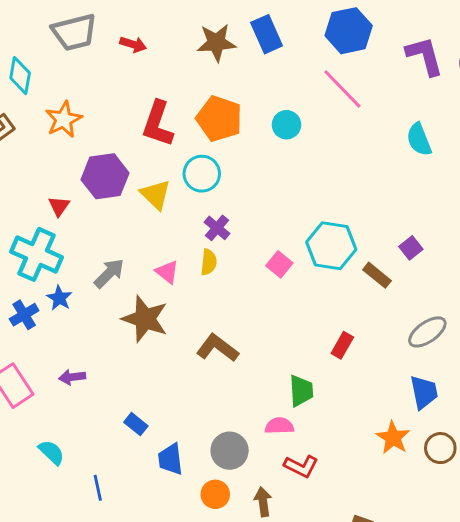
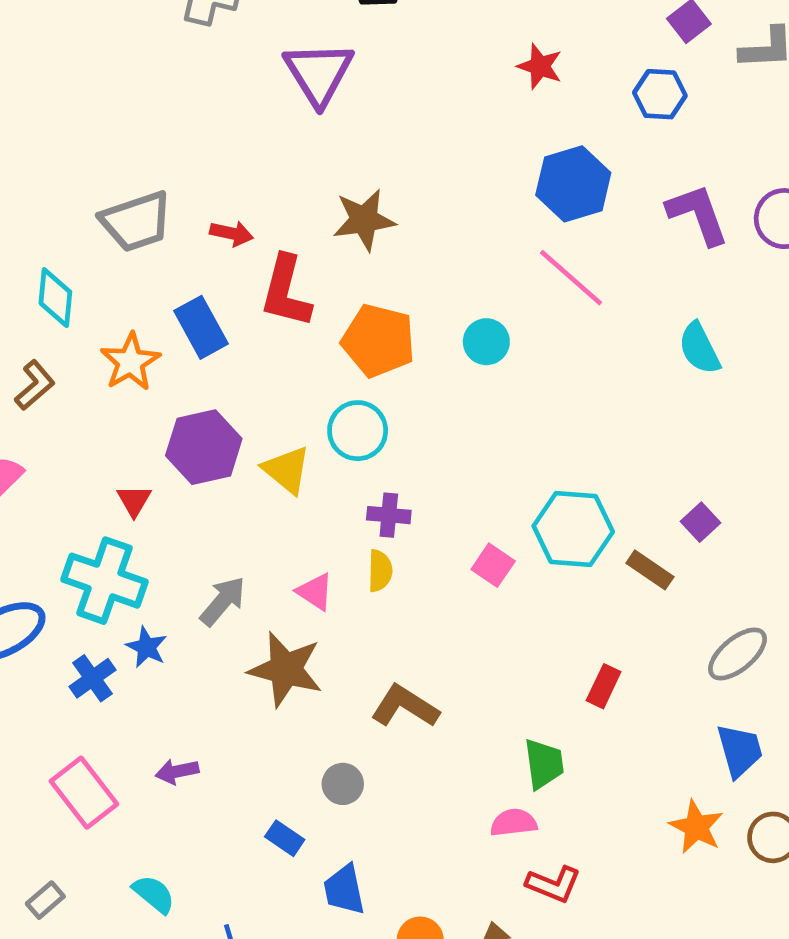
blue rectangle: (267, 34) -> (201, 327), moved
red L-shape: (158, 124) -> (286, 291), moved
purple cross: (217, 228) -> (389, 515), turned -30
gray circle: (230, 451) -> (343, 784), moved, size x0.7

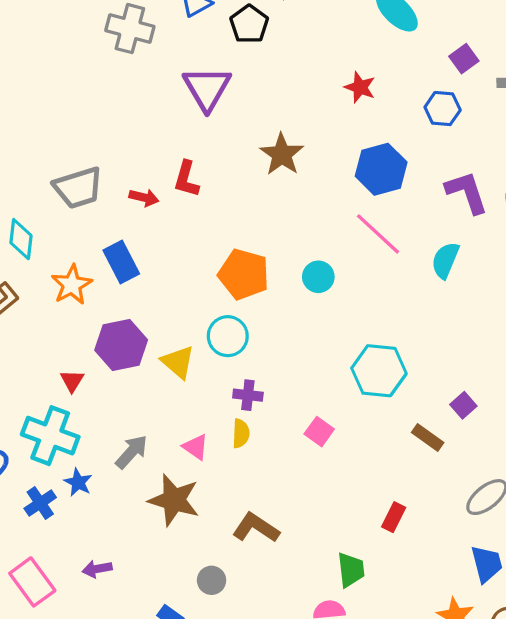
brown star: (364, 220) -> (282, 154), moved, turned -30
red L-shape: (286, 291) -> (186, 179), moved, size x0.7
cyan semicircle: (699, 348) -> (445, 260), moved, turned 48
cyan hexagon: (573, 529) -> (379, 371), moved

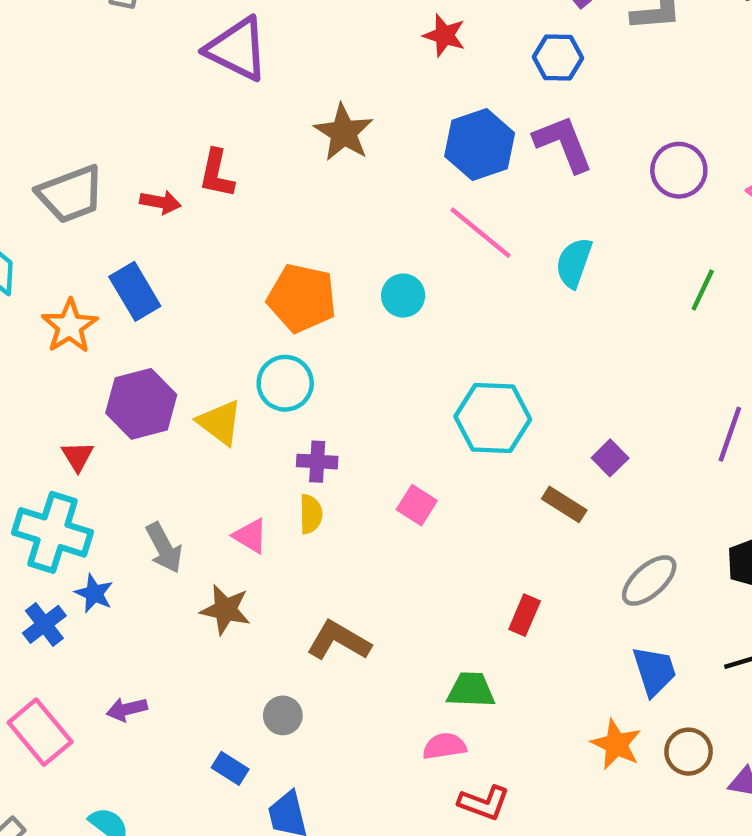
purple triangle: (207, 88) -> (237, 49), turned -30
purple L-shape: (467, 192) -> (563, 144), moved
gray arrow: (132, 452) -> (164, 548), turned 114
brown star: (174, 500) -> (225, 610), size x0.7
green trapezoid: (351, 570) -> (471, 690), turned -78

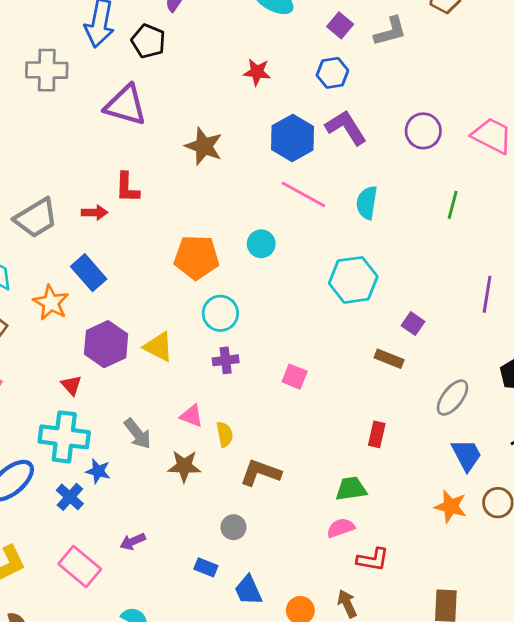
cyan circle: (285, 383) -> (220, 313), moved
cyan hexagon: (493, 418) -> (353, 280), moved
yellow semicircle: (311, 514) -> (225, 434), moved

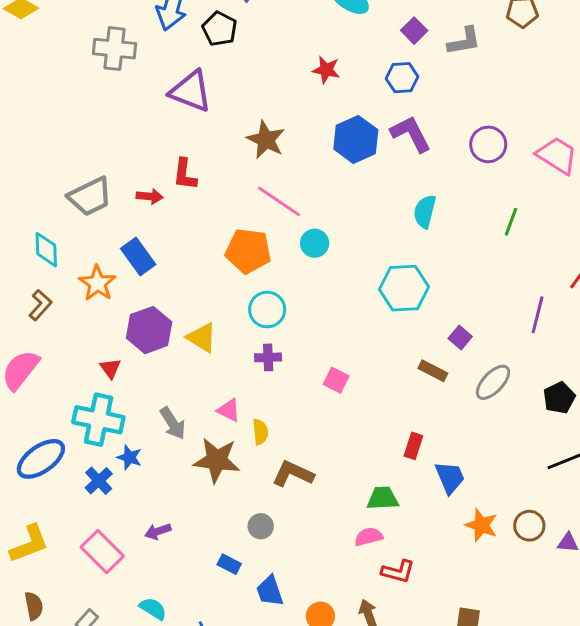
pink line: (303, 194) -> (279, 201), moved
gray ellipse: (453, 398) -> (493, 382), moved
blue trapezoid: (466, 455) -> (450, 477), moved
brown star: (184, 466) -> (217, 460), size x1.4

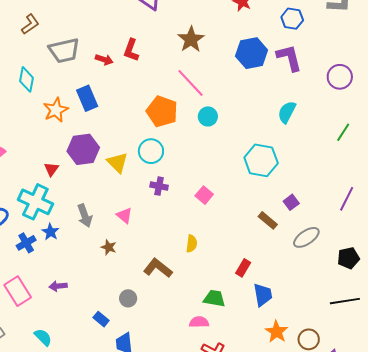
brown L-shape: (40, 305) -> (30, 24), moved
cyan circle: (267, 310) -> (151, 151), moved
pink square: (336, 380) -> (204, 195), moved
yellow semicircle: (260, 432) -> (192, 244), moved
brown star: (217, 460) -> (109, 247), size x0.5

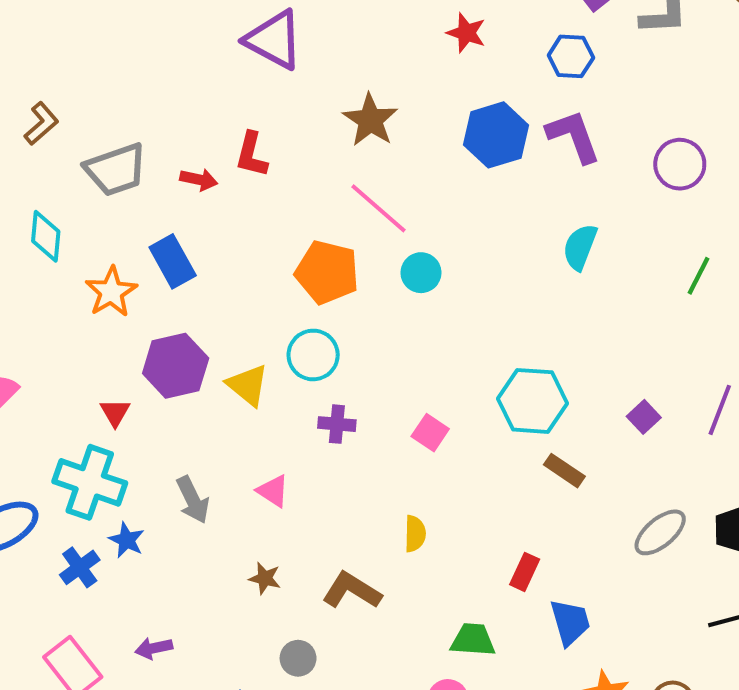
cyan hexagon: (261, 160) -> (533, 401), moved
purple square: (291, 202) -> (644, 417), moved
gray ellipse: (306, 237) -> (660, 532), moved
brown star: (109, 247) -> (265, 578), moved

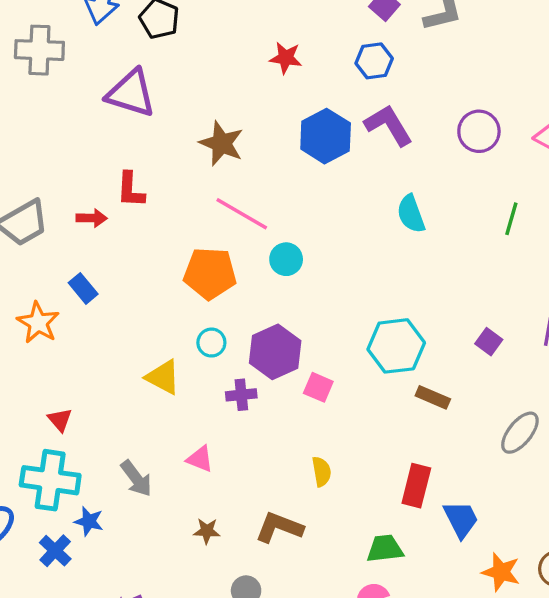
cyan semicircle: (580, 247) -> (411, 214), turned -30
blue rectangle: (173, 261) -> (83, 288), size x0.7
cyan circle: (313, 355) -> (211, 343), size x0.7
purple hexagon: (176, 366) -> (275, 352), moved
red rectangle: (525, 572) -> (416, 486), size x1.4

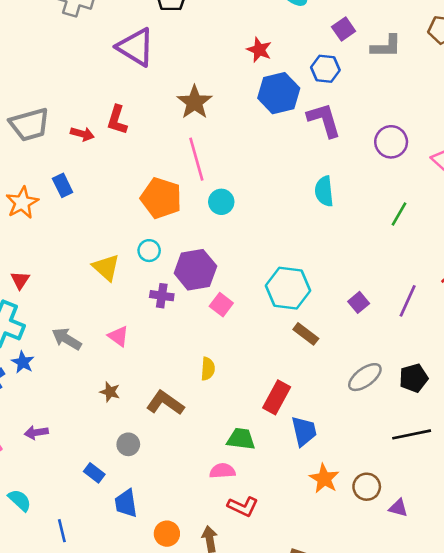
blue hexagon: (326, 136) -> (279, 93), moved
pink line: (242, 214) -> (196, 159), turned 30
gray arrow: (136, 478) -> (67, 339), turned 144

